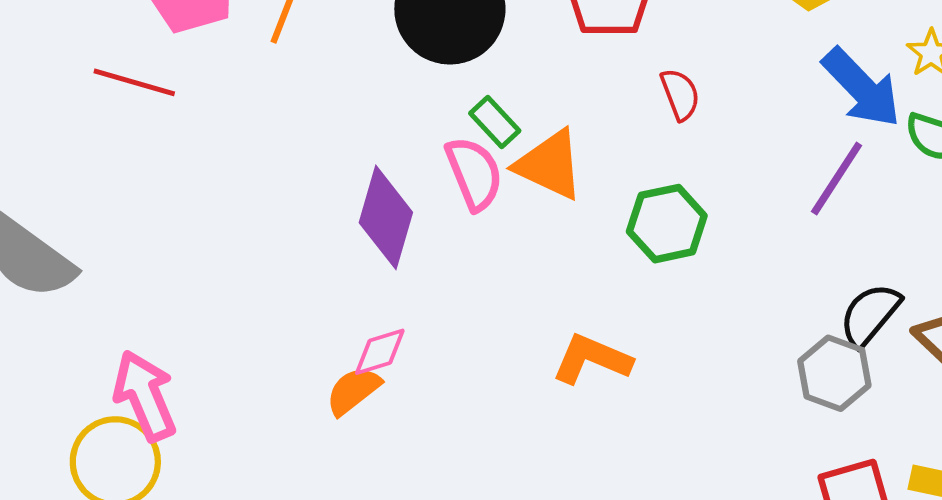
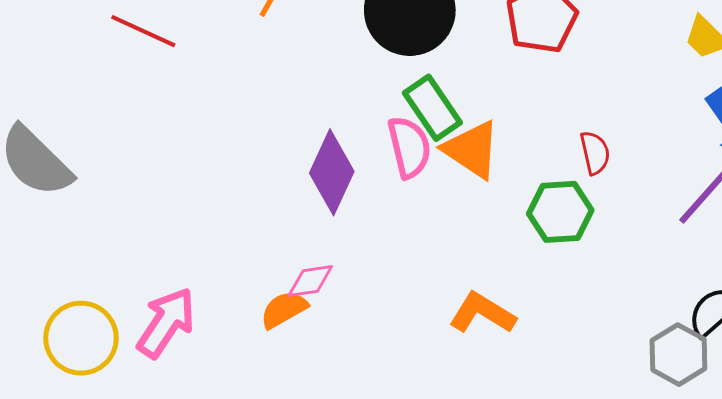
red semicircle: (680, 94) -> (595, 153), moved
green rectangle: (495, 122) -> (432, 108), size x1.5
pink arrow: (145, 396) -> (166, 323), moved, turned 48

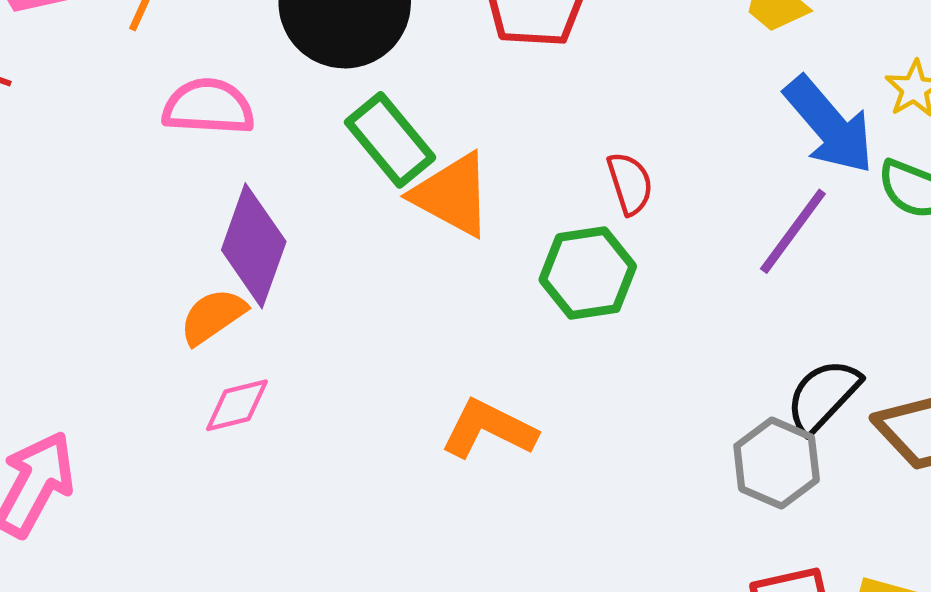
pink semicircle: (409, 147) -> (208, 107), moved, turned -68
orange semicircle: (284, 310) -> (213, 316), moved

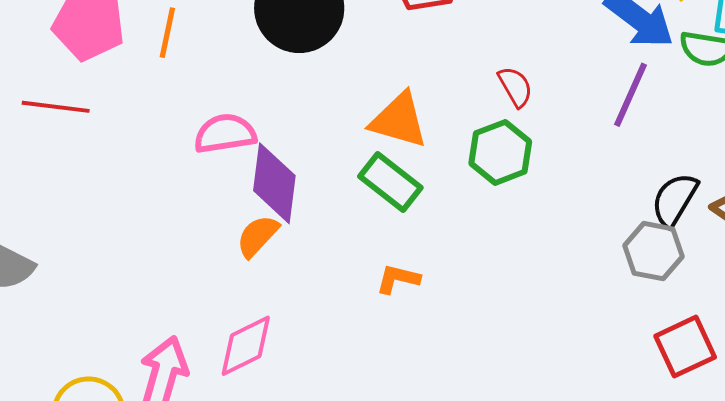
pink semicircle: (208, 107) -> (225, 134), moved
green rectangle: (390, 140) -> (390, 182), moved
pink diamond: (237, 405) -> (246, 346), moved, size x1.4
orange L-shape: (489, 429) -> (398, 279), moved, size x0.7

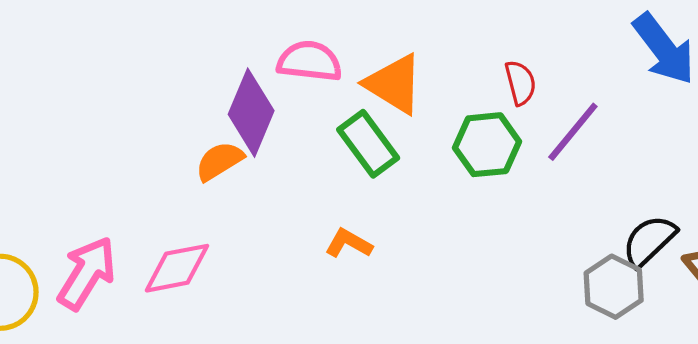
purple line: (631, 95) -> (573, 132), moved
pink semicircle: (225, 134) -> (309, 61), moved

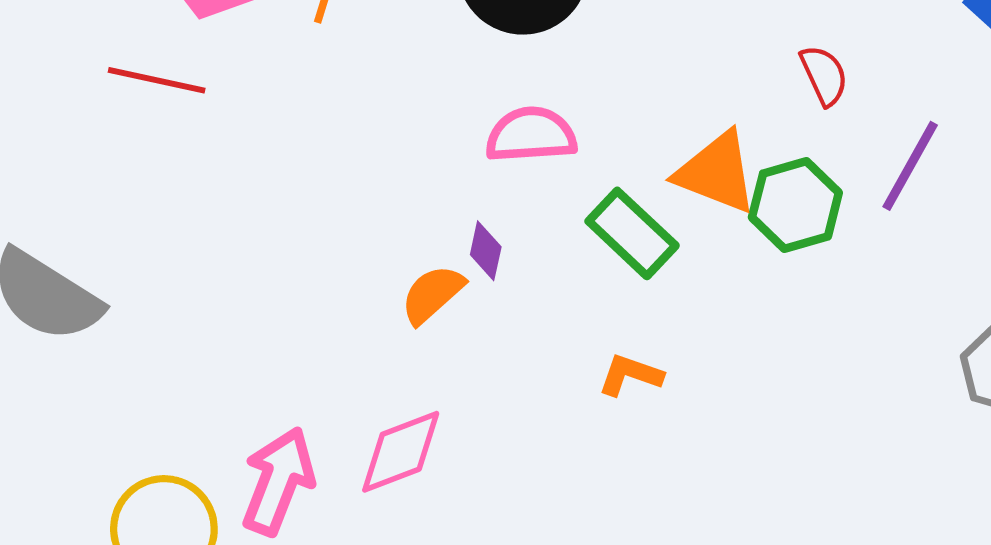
red semicircle: (520, 83) -> (824, 75), moved
orange triangle: (394, 84) -> (717, 172), moved
purple diamond: (251, 113) -> (486, 251), moved, size x0.5

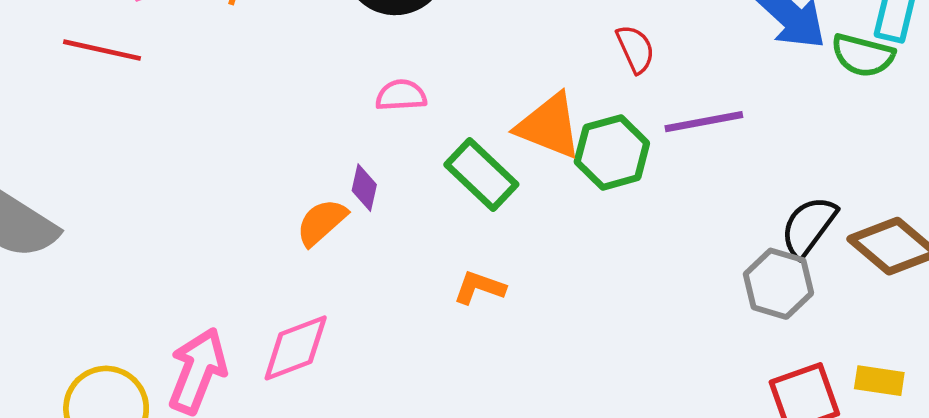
pink semicircle: (531, 135) -> (401, 95), size x0.7
purple line: (910, 166) -> (704, 122), turned 50

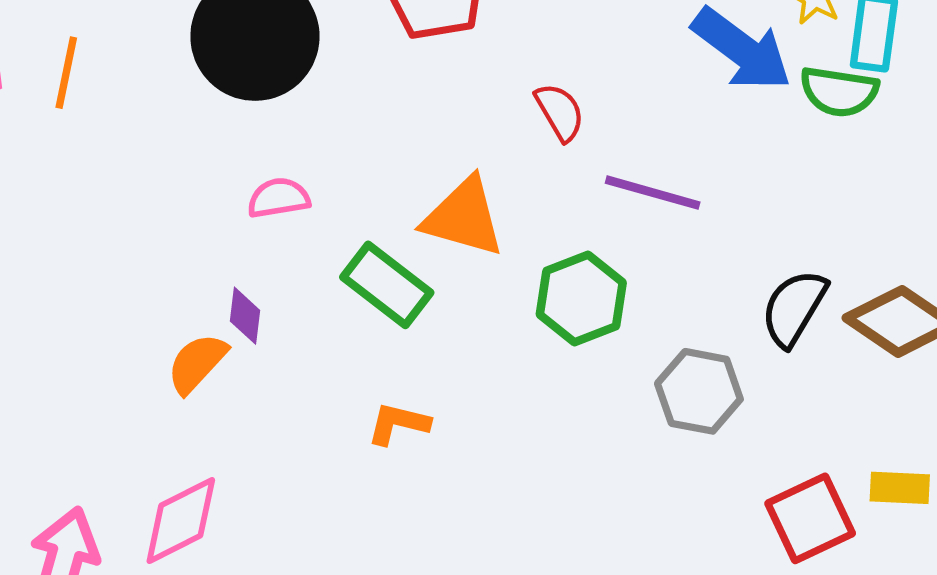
purple line: (704, 122) -> (653, 193), turned 32
green hexagon: (612, 152) -> (581, 298), moved
gray hexagon: (778, 284) -> (699, 391), moved

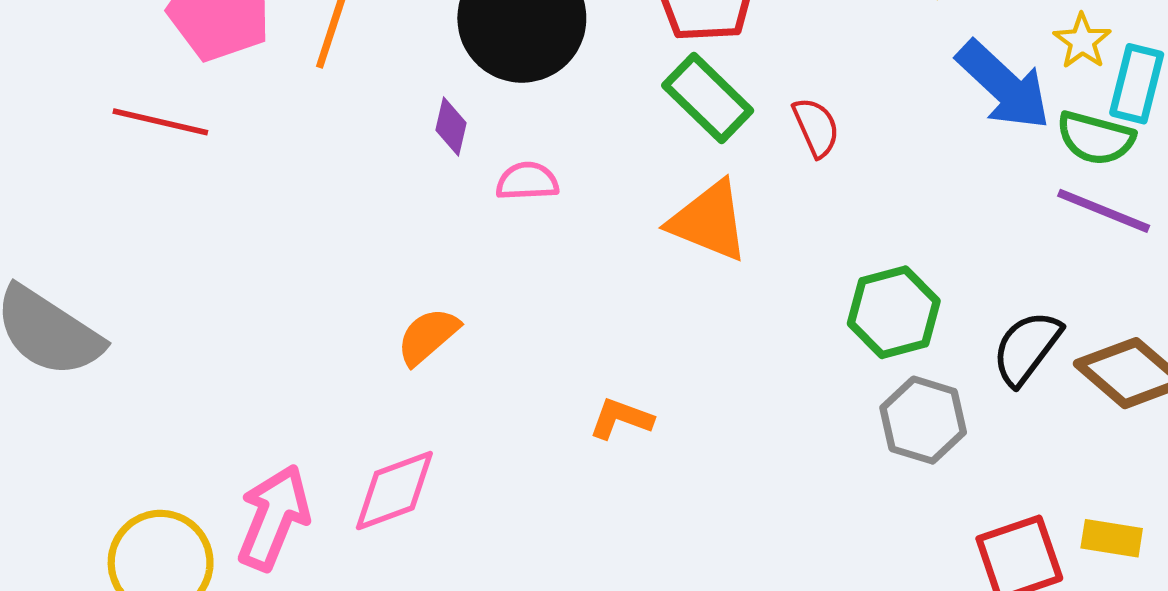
purple line: (653, 193) -> (1104, 211), moved
green rectangle: (387, 285) -> (708, 98), moved
green hexagon: (581, 298) -> (894, 312), moved
purple diamond: (245, 316) -> (451, 127), moved

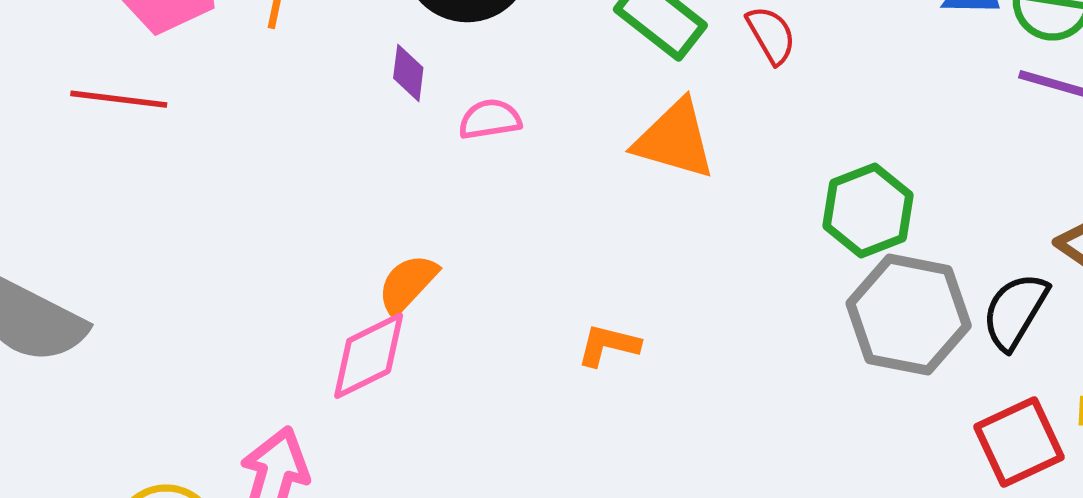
black semicircle: (1027, 348) -> (1015, 311), moved
gray hexagon: (923, 420) -> (909, 315), size x1.4
pink diamond: (394, 491) -> (369, 356), moved

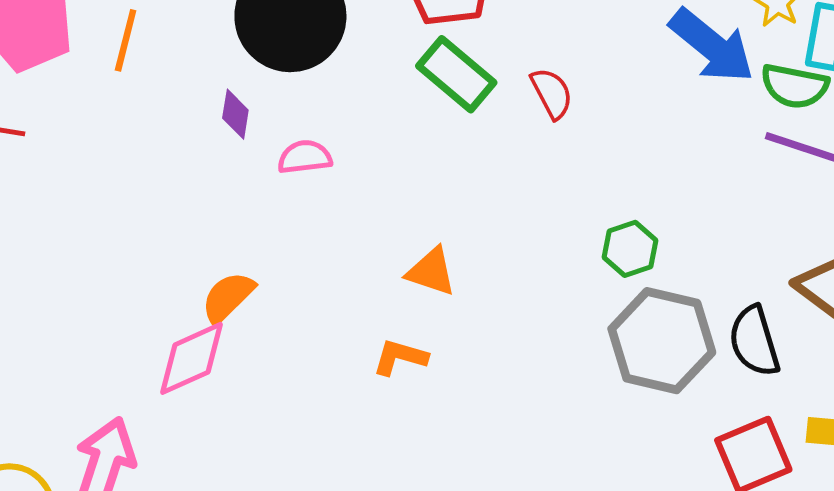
orange triangle: (675, 139) -> (431, 272), moved, size x0.7
green hexagon: (868, 211) -> (630, 249), size x0.7
black semicircle: (1015, 311) -> (754, 341), turned -50

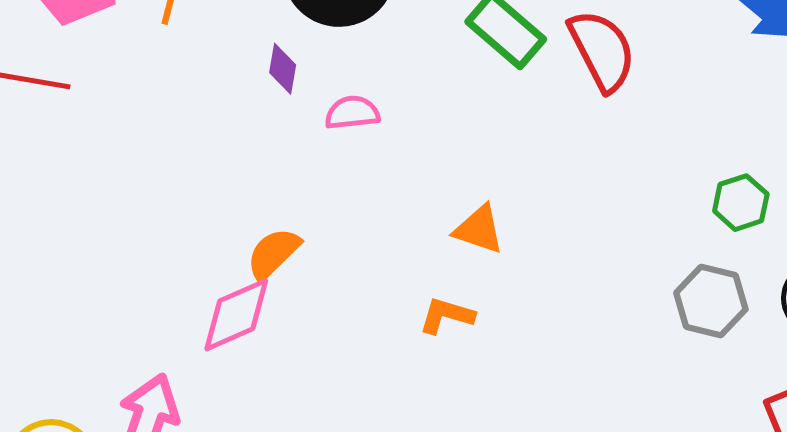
red semicircle: (552, 93) -> (602, 50), size x1.6
green hexagon: (630, 249) -> (741, 203), moved
gray hexagon: (662, 341) -> (711, 301), size x0.7

